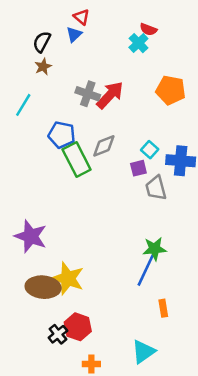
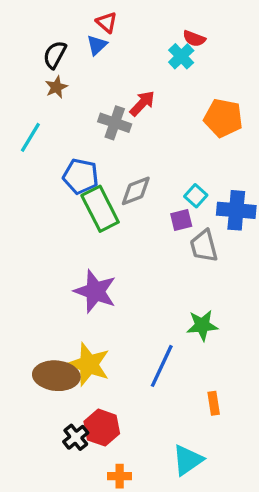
red arrow: (110, 95) -> (142, 103), moved, size x0.7
purple star: (31, 236) -> (95, 291), moved
blue line: (146, 270) -> (162, 366), moved

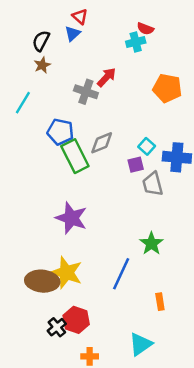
cyan cross: (181, 56) -> (136, 42), turned 30
green star: (202, 325) -> (151, 243), turned -30

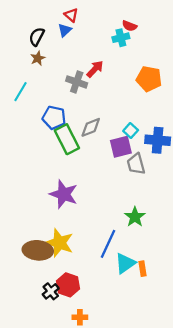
purple square: (136, 165) -> (121, 147), size x1.5
cyan triangle: (141, 344) -> (125, 263), moved

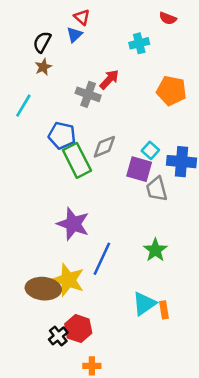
red semicircle: (130, 26) -> (168, 18), moved
purple square: (121, 147) -> (139, 169), turned 30
blue line: (108, 244) -> (102, 259), moved

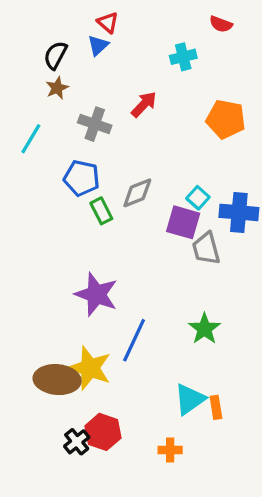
gray cross: (88, 94) -> (95, 124), moved
green rectangle: (77, 160) -> (101, 211), size x0.6
orange cross: (92, 366) -> (170, 450), moved

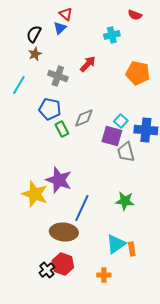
green star: (204, 329) -> (125, 201), turned -30
yellow star: (90, 368) -> (35, 194), moved
brown ellipse: (57, 380) -> (64, 232), moved

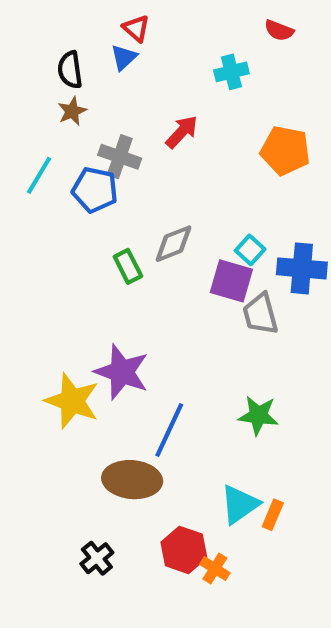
black semicircle: (34, 34) -> (70, 70), turned -36
blue pentagon: (50, 109) -> (95, 190), moved
orange rectangle: (132, 249) -> (273, 515), turned 32
red hexagon: (63, 264) -> (184, 550), moved
orange cross: (104, 275) -> (215, 569), turned 32

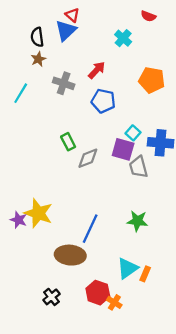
blue triangle: (124, 57) -> (66, 30), size x1.5
cyan cross: (231, 72) -> (123, 38), turned -35
blue pentagon: (95, 190) -> (103, 101), moved
gray diamond: (173, 244) -> (88, 158), moved
purple star: (122, 372) -> (18, 220), moved, size x0.6

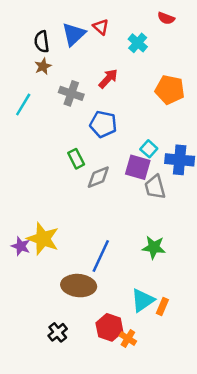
red triangle: (72, 15) -> (101, 27), moved
blue pentagon: (103, 101) -> (103, 124), moved

